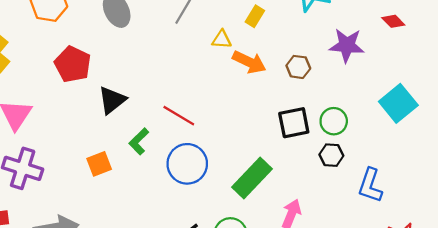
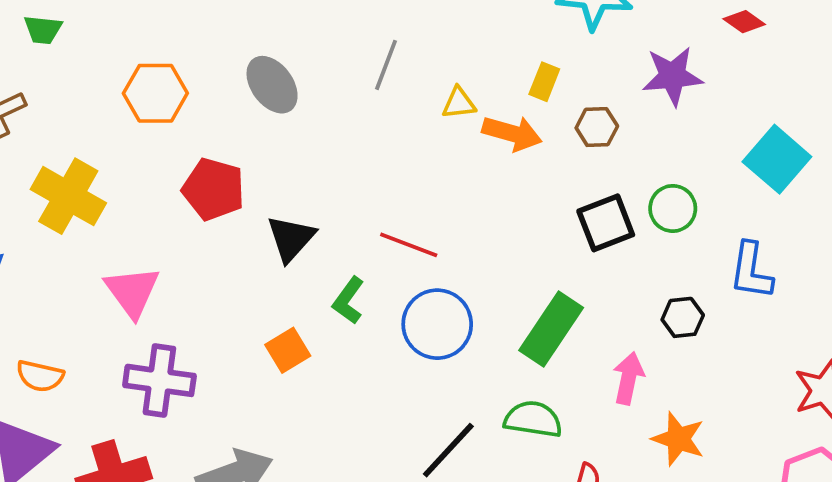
yellow rectangle: (255, 16) -> (544, 82), moved
black hexagon: (331, 155) -> (683, 317), moved
blue L-shape: (370, 185) -> (751, 271), moved

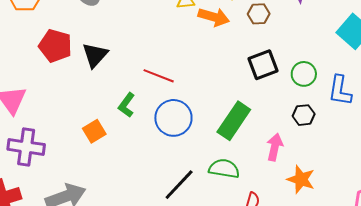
green circle: (673, 208) -> (304, 74), moved
black triangle: (291, 238) -> (95, 55), moved

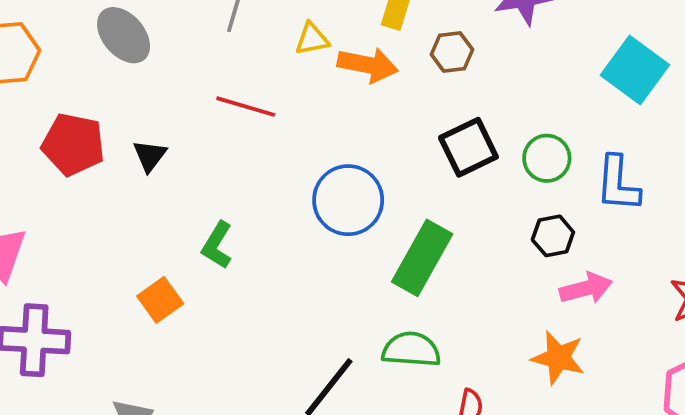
black triangle: (95, 55) -> (150, 156), size x0.7
red line: (159, 76) -> (246, 107), moved
blue circle: (173, 118) -> (348, 200), moved
pink arrow: (275, 147) -> (586, 288), moved, turned 68

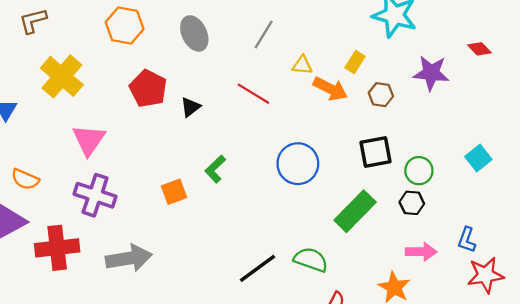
cyan square: (635, 70) -> (478, 158), moved, size x0.7
blue L-shape: (618, 184) -> (467, 240), moved, size x0.7
black hexagon: (553, 236) -> (412, 203), moved
green rectangle: (422, 258) -> (355, 211), moved

